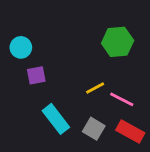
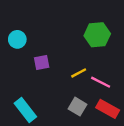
purple square: (36, 75) -> (42, 63), moved
cyan rectangle: (56, 119) -> (25, 110), moved

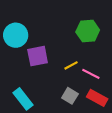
cyan circle: (17, 39) -> (16, 35), size x1.5
purple square: (42, 63) -> (38, 56), size x1.5

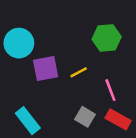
yellow line: (71, 65) -> (79, 72), moved
pink line: (91, 74) -> (110, 90), turned 42

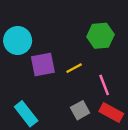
gray square: (85, 117) -> (80, 110), turned 30

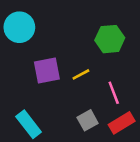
cyan circle: (18, 41) -> (19, 27), moved
red rectangle: (111, 113) -> (122, 123), turned -60

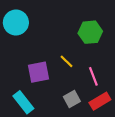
purple square: (47, 70) -> (39, 72), moved
yellow line: (81, 74) -> (67, 61), turned 72

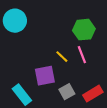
purple square: (39, 72) -> (45, 76), moved
pink line: (93, 76) -> (82, 55), moved

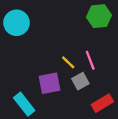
green hexagon: (84, 30) -> (99, 16), moved
gray square: (67, 92) -> (80, 81), moved

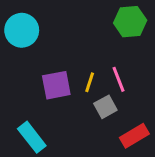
yellow line: (68, 62) -> (90, 82), turned 64
purple square: (50, 83) -> (56, 85), moved

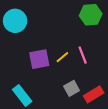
yellow line: (90, 82) -> (62, 57), turned 32
gray square: (105, 107) -> (72, 88), moved

